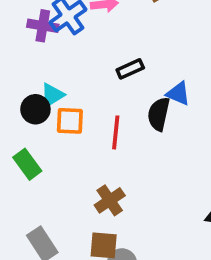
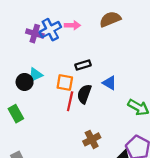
black semicircle: (159, 114) -> (84, 94), moved
orange square: (70, 121) -> (65, 83), moved
brown cross: (110, 200) -> (92, 139), moved

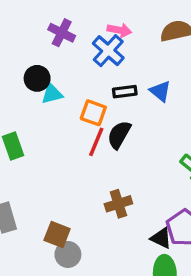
blue cross: (50, 30) -> (108, 51), moved, turned -30
black circle: (25, 82) -> (37, 78), moved
blue triangle: (109, 83) -> (160, 91), moved

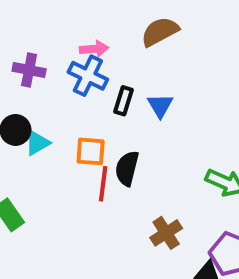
blue triangle: (160, 91) -> (160, 106), turned 35
black rectangle: (125, 92) -> (123, 101), moved, turned -50
brown cross: (118, 204) -> (166, 233), moved

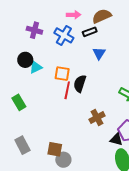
pink arrow: (94, 49) -> (74, 15), moved
black rectangle: (123, 101) -> (90, 32), moved, turned 48

